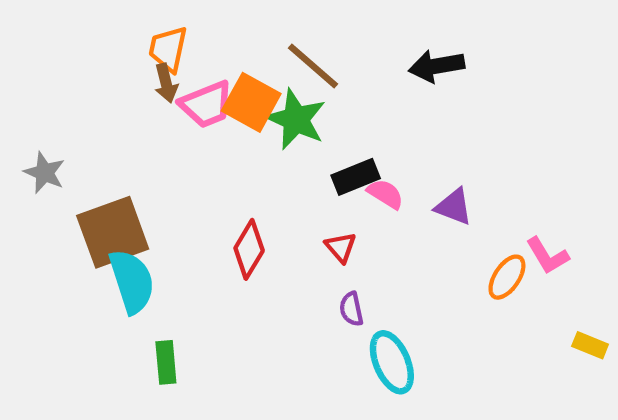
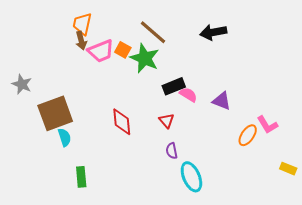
orange square: (251, 102) -> (123, 50), size x0.6
red diamond: (249, 249) -> (122, 122), turned -36
cyan semicircle: (132, 281) -> (65, 137), size x0.6

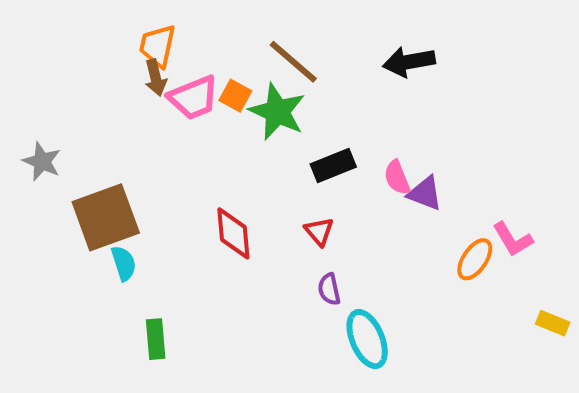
pink semicircle: (188, 95) -> (397, 177), moved, turned -144

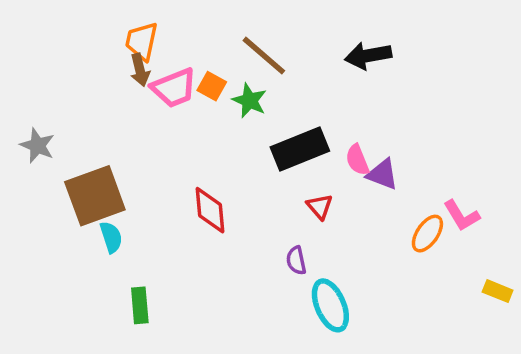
green star: (277, 112) -> (250, 101), size x0.7
black rectangle: (333, 165) -> (300, 149), size x1.4
red triangle: (319, 231) -> (320, 207), moved

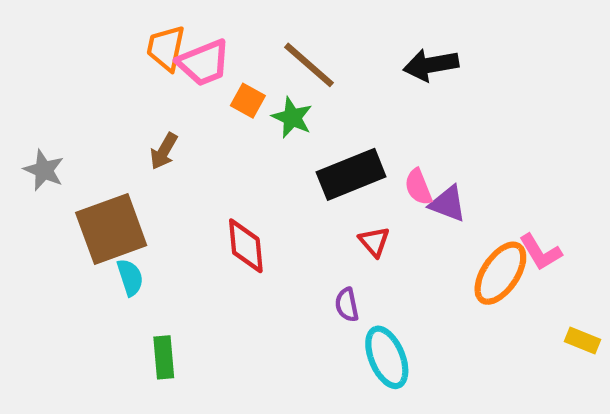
brown arrow: (140, 70) -> (164, 151), moved, turned 44
pink trapezoid: (174, 88) -> (204, 63), moved
orange ellipse: (427, 234) -> (500, 273), size x1.4

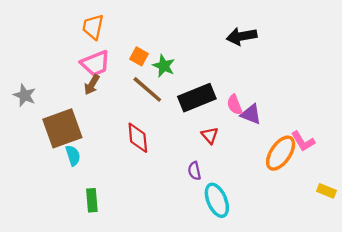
pink trapezoid: (204, 63) -> (95, 63), moved
brown line: (309, 65) -> (147, 89), moved

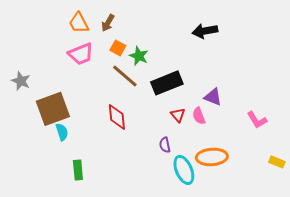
orange trapezoid: (93, 27) -> (79, 23), turned -40
brown arrow: (92, 85) -> (108, 23), moved
pink semicircle: (235, 105) -> (199, 116), moved
orange ellipse: (281, 153) -> (212, 157), moved, turned 52

